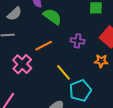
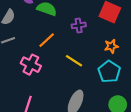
orange star: (101, 61) -> (111, 46), moved
cyan pentagon: (80, 91) -> (109, 72), moved

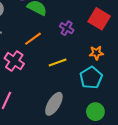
purple cross: (79, 25) -> (67, 28), turned 32
yellow line: (74, 61) -> (58, 63), turned -60

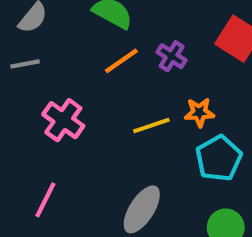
orange line: (33, 39) -> (121, 61), moved
orange star: (96, 53) -> (199, 112), moved

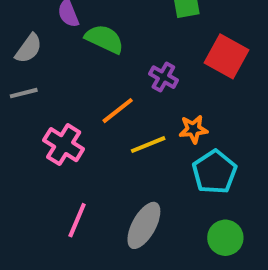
orange line: (121, 61) -> (118, 111), moved
pink line: (45, 200) -> (77, 220), moved

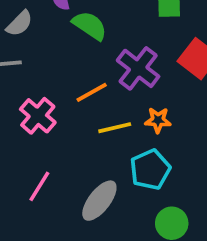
purple cross: (163, 77) -> (138, 68), size x1.6
cyan pentagon: (215, 172) -> (150, 170), moved

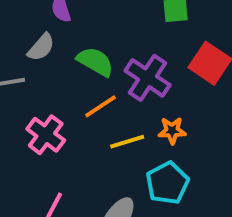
gray semicircle: (19, 23) -> (41, 47), moved
green semicircle: (90, 26) -> (95, 62), moved

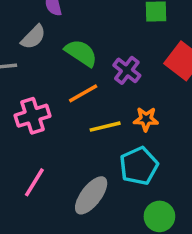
purple cross: (148, 78) -> (127, 70), size x0.7
pink cross: (46, 135) -> (32, 116), turned 32

